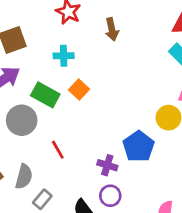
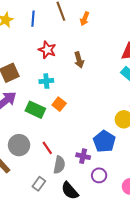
gray circle: (22, 120) -> (19, 145), moved
gray semicircle: (24, 177) -> (59, 165), moved
purple circle: (110, 196) -> (99, 175), moved

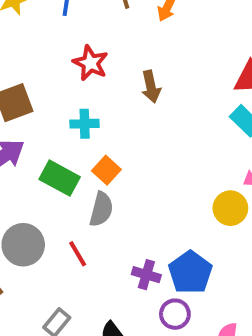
blue pentagon: (104, 141) -> (190, 272), moved
gray semicircle: (59, 165) -> (101, 209), moved

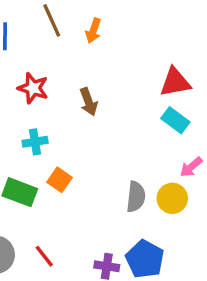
gray semicircle: (101, 209) -> (136, 197), moved

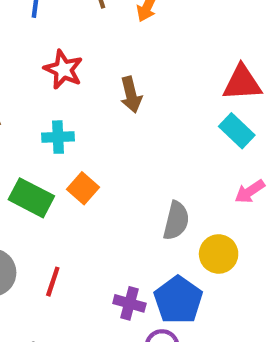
yellow circle: (172, 198) -> (219, 254), moved
red line: (44, 256) -> (53, 282), turned 50

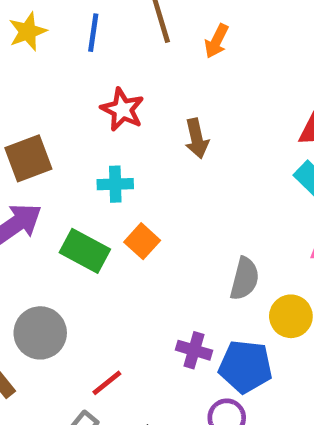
red line: (53, 282) -> (107, 383), moved, turned 32
blue pentagon: (178, 300) -> (245, 367), turned -30
purple cross: (129, 303) -> (194, 350), moved

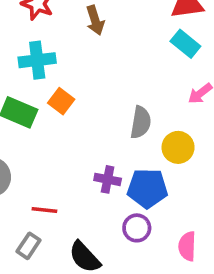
cyan cross: (115, 184) -> (37, 60), size x1.4
red line: (107, 383) -> (44, 210), turned 50

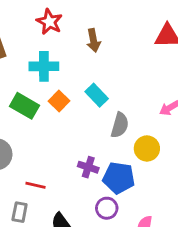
cyan rectangle: (185, 44) -> (97, 95), moved
gray rectangle: (29, 246) -> (20, 212), turned -30

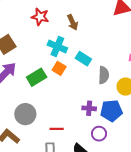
cyan cross: (44, 66) -> (57, 47), moved, turned 36
green rectangle: (25, 106) -> (37, 77), turned -48
purple circle: (107, 208) -> (99, 134), moved

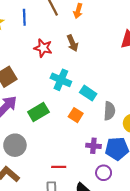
brown arrow: (73, 22) -> (73, 43), moved
orange square: (59, 68) -> (76, 115), moved
gray circle: (25, 114) -> (15, 145), moved

